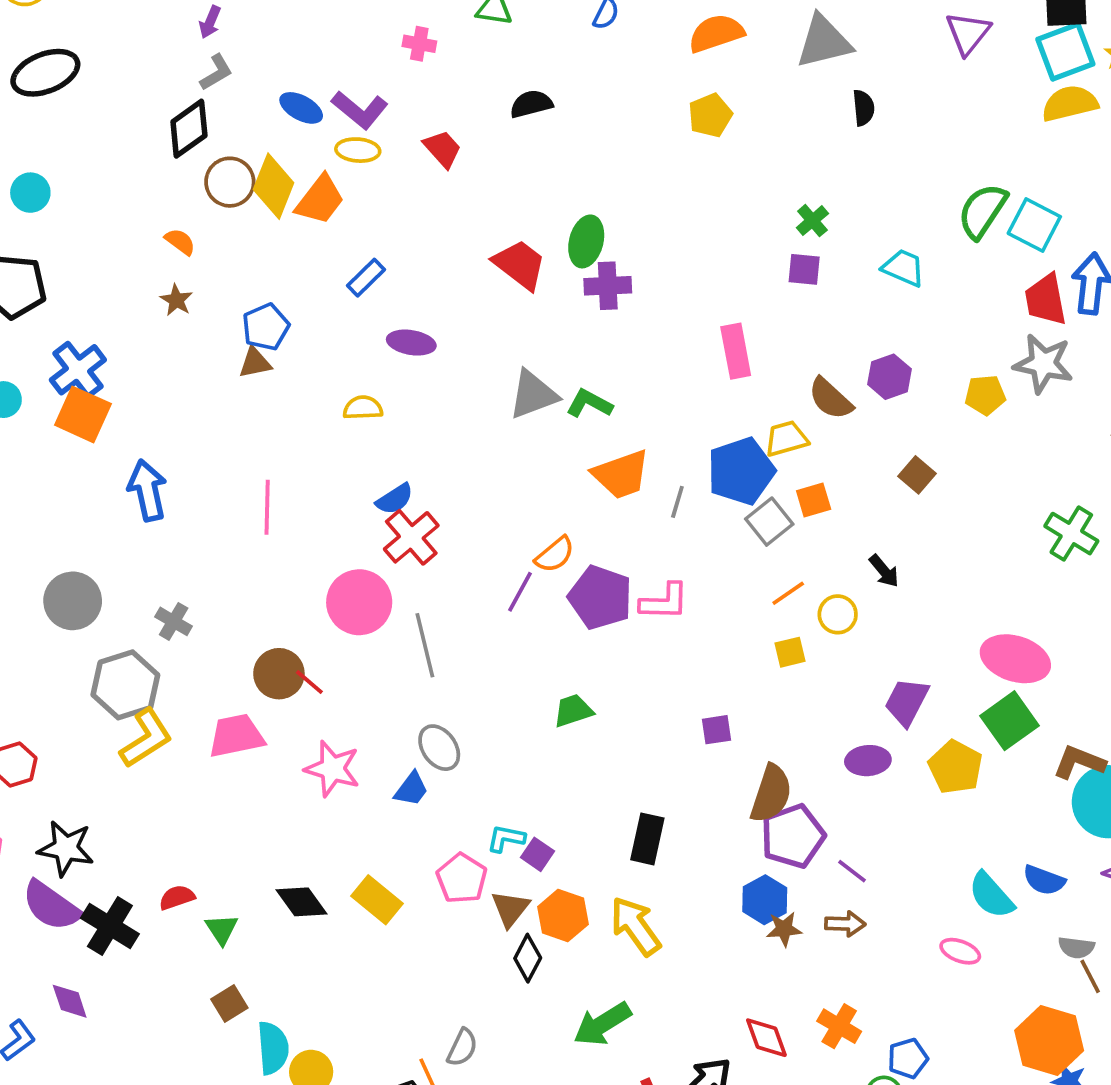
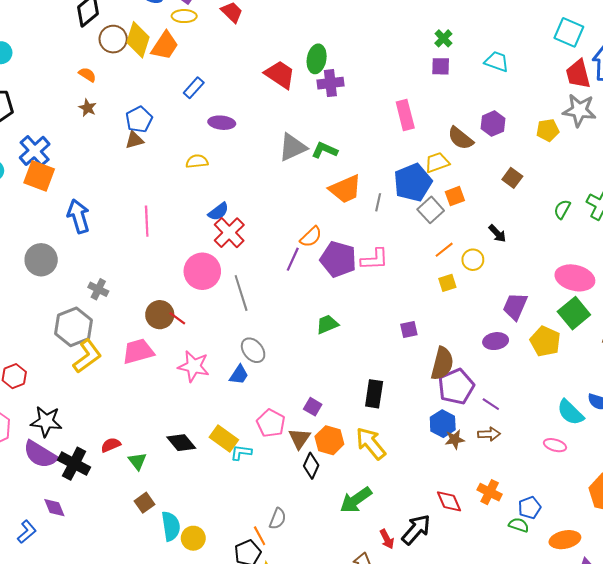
green semicircle: (982, 211) -> (562, 209), moved, size x0.6
gray circle: (73, 601) -> (41, 260), moved
cyan L-shape: (506, 838) -> (241, 452), moved

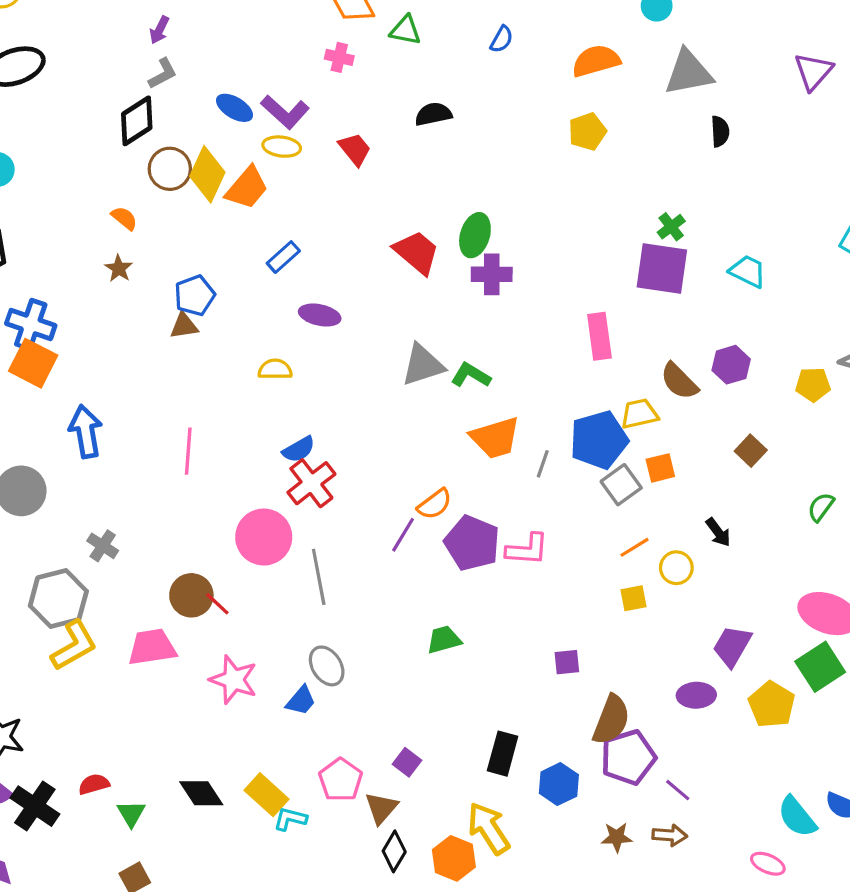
purple square: (441, 66) -> (662, 268), size x1.8
blue cross: (35, 151) -> (31, 325), turned -36
blue hexagon: (443, 424) -> (559, 784), moved
orange hexagon: (329, 440) -> (454, 858), moved

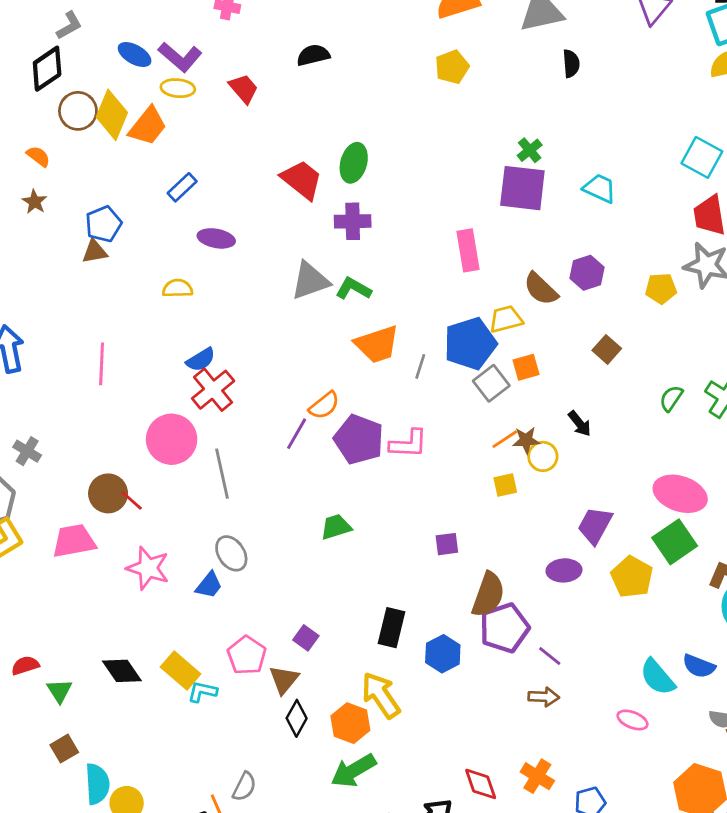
purple cross: (492, 274) -> (353, 221), moved
brown star: (617, 837) -> (526, 440), moved

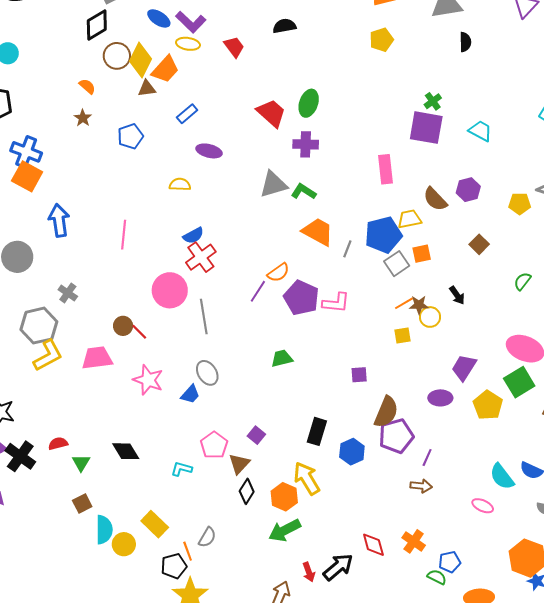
brown triangle: (95, 252) -> (147, 88), moved
orange trapezoid: (377, 344) -> (318, 232), turned -136
brown circle: (108, 493) -> (123, 326), size x0.7
purple line: (550, 656) -> (427, 458), turned 72
yellow rectangle: (181, 671) -> (155, 524), moved

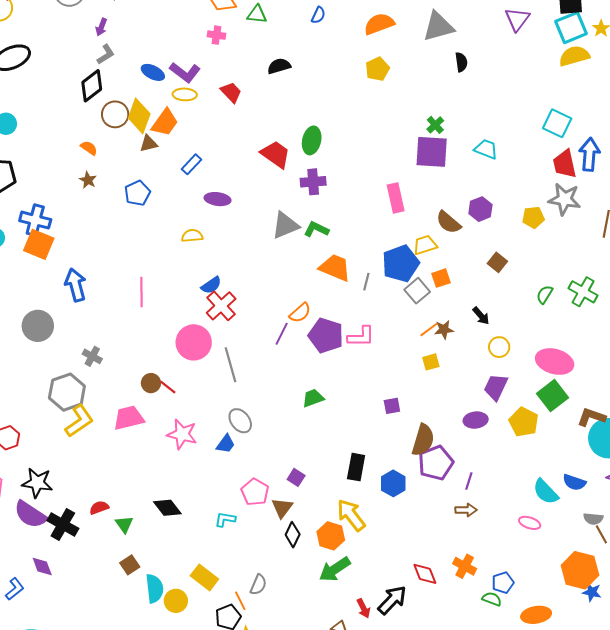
yellow circle: (430, 317) -> (499, 347), moved

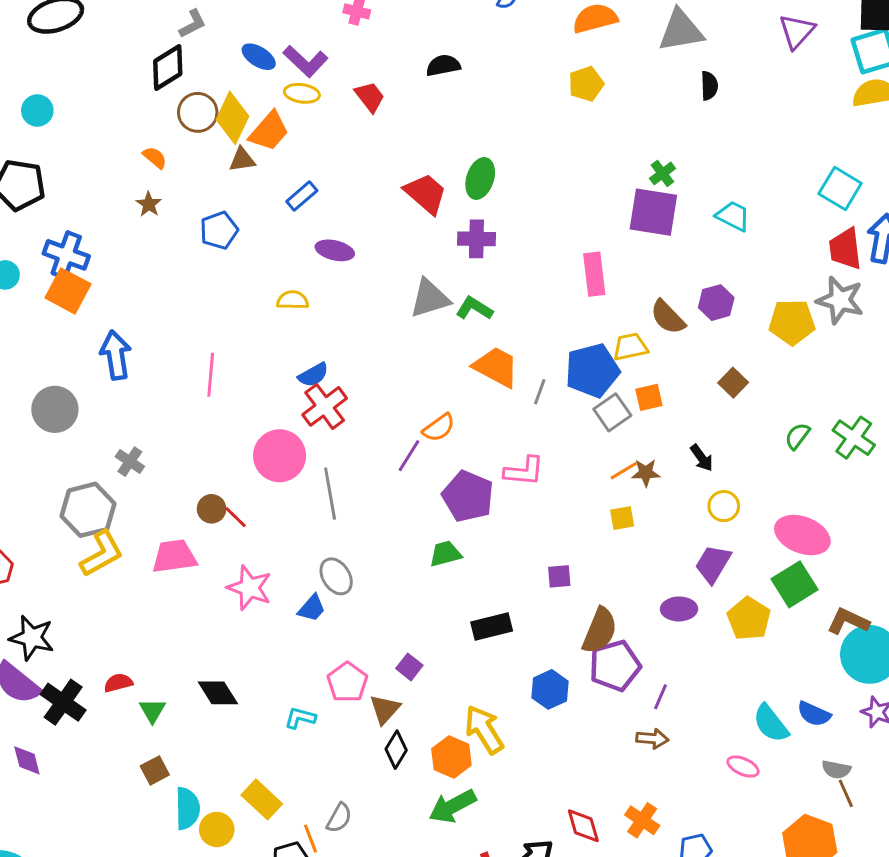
yellow pentagon: (533, 217) -> (792, 322), size x1.4
purple pentagon: (326, 335) -> (468, 496), moved
black rectangle: (356, 467) -> (492, 627), moved, turned 60

